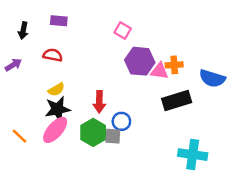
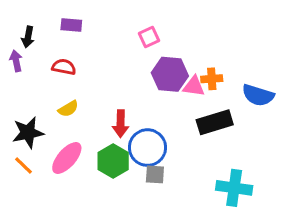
pink square: (123, 31) -> (149, 37), turned 35
purple arrow: (13, 65) -> (16, 61), moved, turned -70
black star: (58, 109) -> (28, 133), moved
blue circle: (121, 121) -> (147, 148), size x1.6
gray square: (113, 136) -> (155, 174), moved

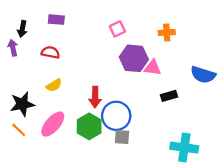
orange cross: (212, 79) -> (167, 32), moved
black rectangle: (215, 122) -> (169, 96), size x0.6

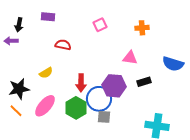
purple arrow: (13, 48) -> (11, 41), turned -80
red semicircle: (50, 52) -> (63, 45), moved
purple hexagon: (134, 58) -> (114, 86), moved

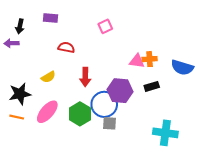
orange cross: (142, 28) -> (150, 59), moved
red arrow: (81, 83) -> (85, 77), moved
orange line: (16, 111) -> (17, 117), turned -32

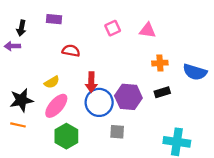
pink triangle: (137, 61) -> (148, 30), moved
blue circle: (104, 104) -> (99, 102), moved
pink ellipse: (47, 112) -> (56, 106), moved
green hexagon: (80, 114) -> (66, 136), moved

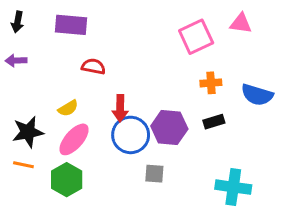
purple rectangle: (54, 19) -> (71, 25), size x1.5
black arrow: (21, 28) -> (17, 22), moved
pink square: (113, 28) -> (196, 37), moved, size x1.6
pink triangle: (148, 30) -> (241, 23), moved
green hexagon: (66, 136) -> (67, 180), moved

